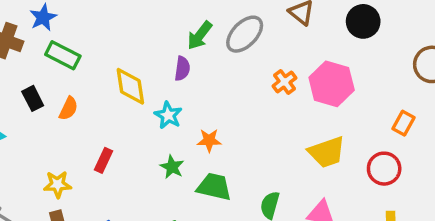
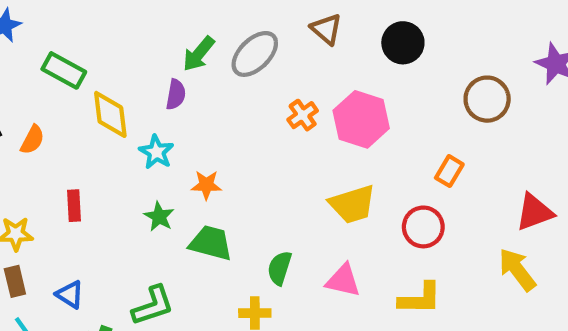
green rectangle: (63, 55) -> (64, 70), moved
red rectangle: (104, 160) -> (74, 206), turned -30

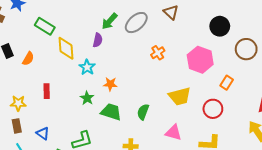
black circle: (403, 43) -> (220, 26), moved
pink hexagon: (361, 119) -> (200, 60), moved
green semicircle: (280, 268) -> (143, 112), moved

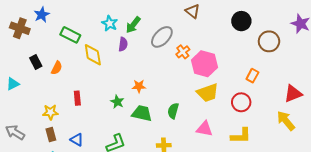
gray ellipse: (136, 23) -> (162, 37), moved
pink hexagon: (200, 60) -> (204, 64), moved
cyan star: (87, 67) -> (110, 23), moved

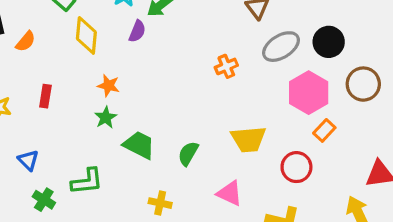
gray ellipse: (162, 37) -> (281, 47), moved
pink hexagon: (204, 64) -> (309, 93), moved
orange star: (139, 86) -> (109, 86), moved

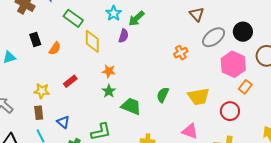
red rectangle: (45, 96) -> (70, 81), turned 48
green semicircle: (188, 153) -> (163, 95), moved

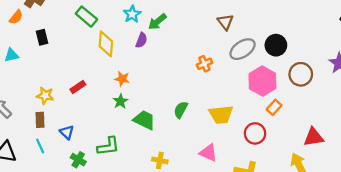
orange semicircle: (55, 48) -> (16, 17), moved

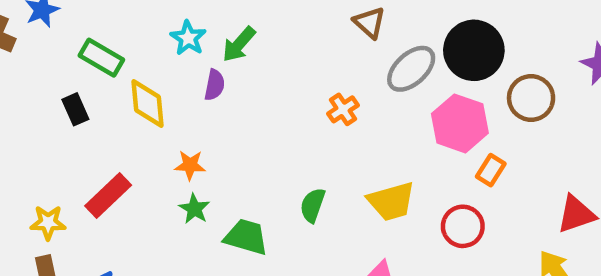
black rectangle: (42, 37) -> (75, 109), moved
black circle: (276, 45) -> (474, 50), size x1.4
red rectangle: (78, 87) -> (108, 195), size x1.5

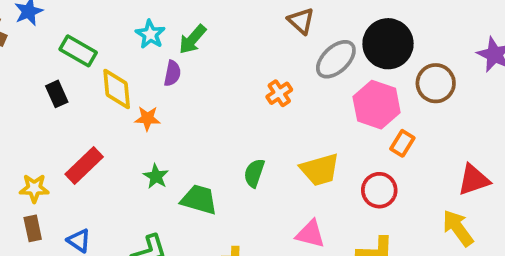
orange star: (190, 165) -> (147, 118), moved

